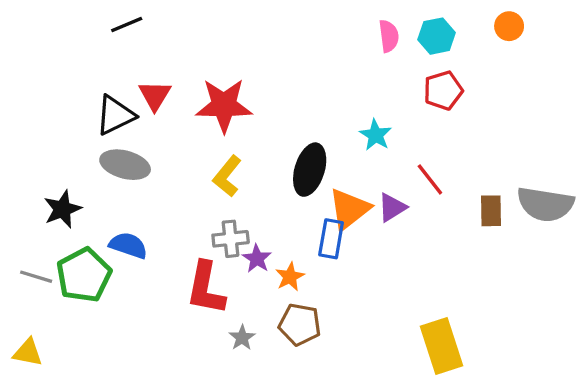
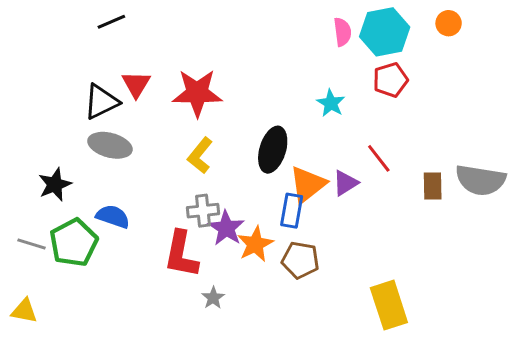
cyan hexagon: (437, 36) -> (385, 32), size x1.5
cyan star: (376, 135) -> (331, 103), moved
purple star: (257, 259) -> (226, 228), size x1.4
orange star: (290, 277) -> (255, 244), size x1.4
brown pentagon: (300, 325) -> (300, 260), moved

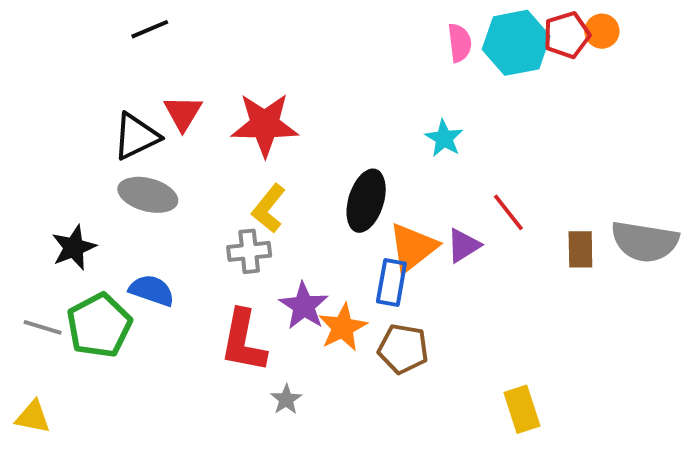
red pentagon: (390, 80) -> (567, 35), moved
gray cross: (203, 211) -> (249, 251), moved
yellow rectangle: (389, 305) -> (522, 409), size x0.7

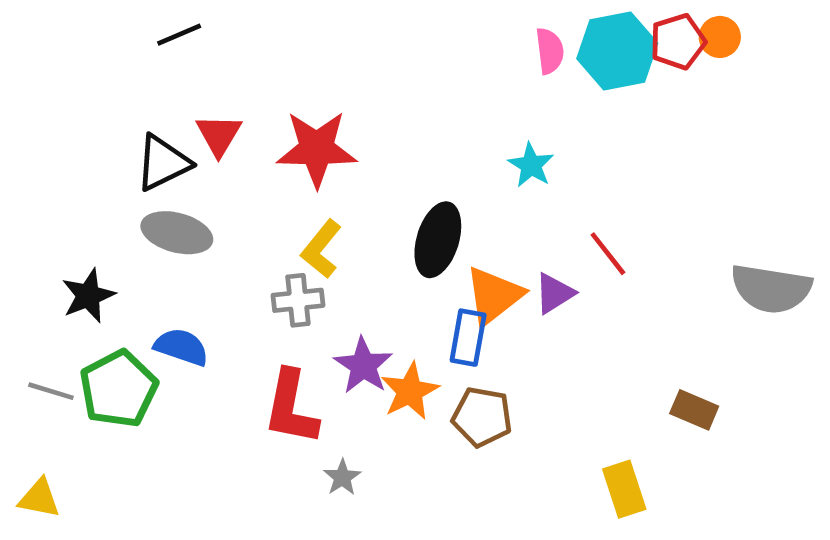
brown rectangle: (580, 249) -> (694, 410), moved, turned -66

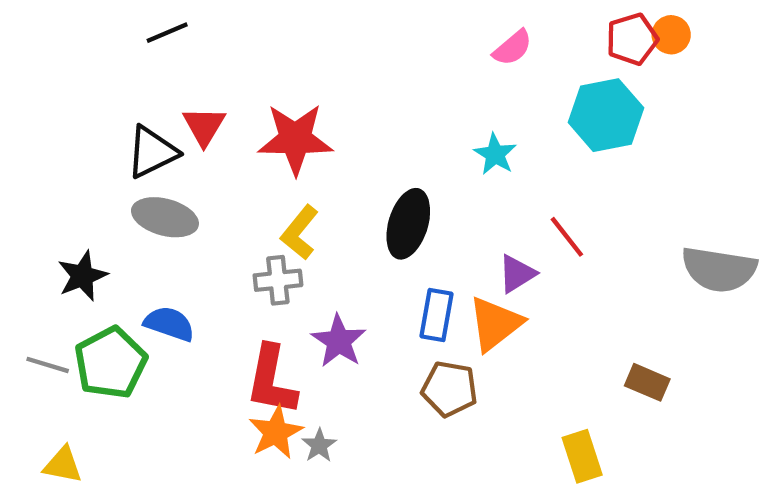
pink semicircle: (550, 51) -> (513, 48), turned 57
cyan hexagon: (617, 51) -> (606, 115), moved
orange triangle: (494, 296) -> (495, 324), moved
orange star: (410, 391) -> (276, 432), moved
yellow triangle: (39, 498) -> (63, 465), moved

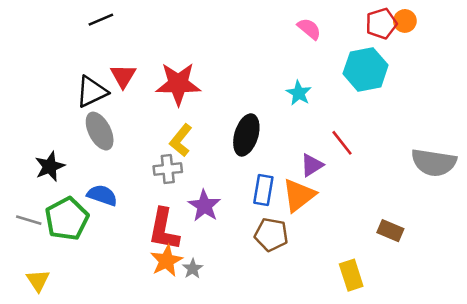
pink semicircle: (513, 48) -> (309, 29), turned -100
gray ellipse: (165, 217) -> (100, 131), turned 48
yellow triangle: (63, 465) -> (38, 280), turned 45

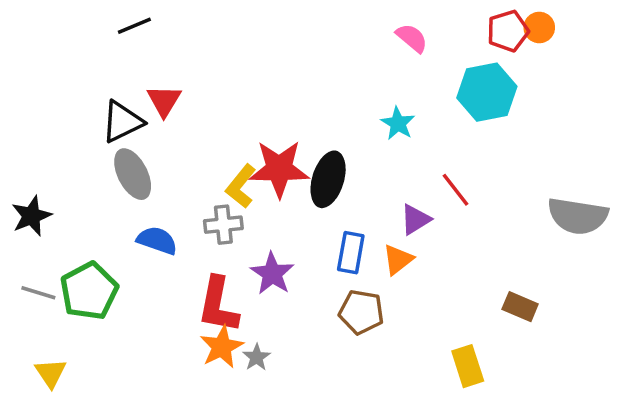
red star: (178, 84) -> (279, 169), moved
black star: (50, 166) -> (31, 216), moved
blue semicircle: (102, 195) -> (157, 240), moved
orange triangle: (299, 195) -> (398, 260), size x0.7

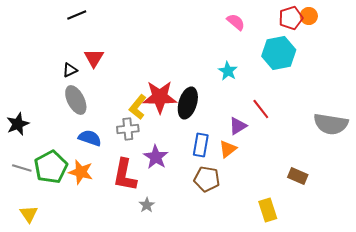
black triangle: (122, 122) -> (70, 70), size x0.6
orange star: (222, 347) -> (81, 172), moved, turned -30

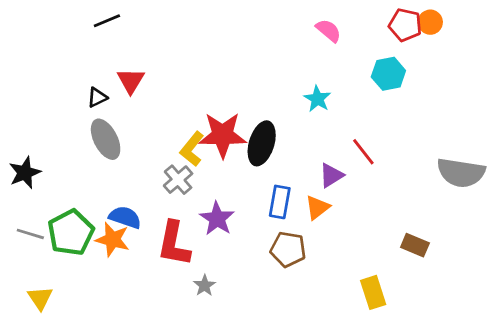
red pentagon: (291, 18) -> (405, 25), turned 30
cyan hexagon: (279, 53) -> (388, 74), size x0.7
gray cross: (128, 129) -> (178, 180), turned -35
blue semicircle: (90, 138) -> (125, 217), moved

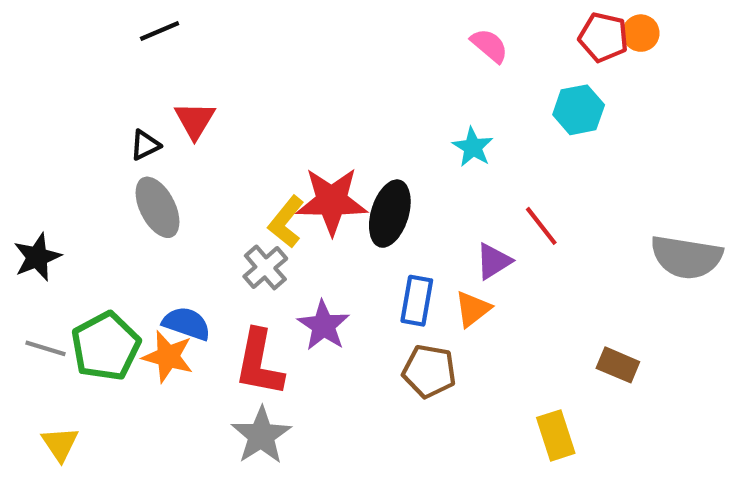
gray star: (205, 286) -> (261, 435), moved, size x1.8

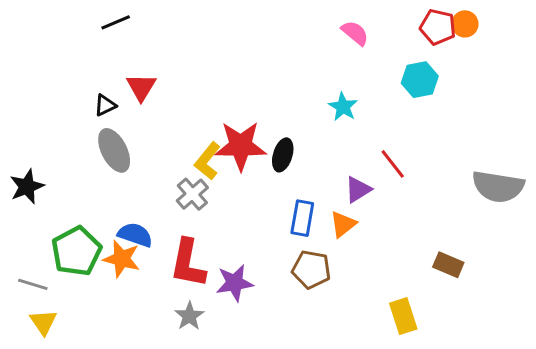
black ellipse: (390, 214) -> (283, 155), size x0.7
purple star: (323, 326) -> (235, 283), moved, turned 30
gray line: (45, 348) -> (33, 284), moved
gray star: (261, 435) -> (189, 316), size x0.7

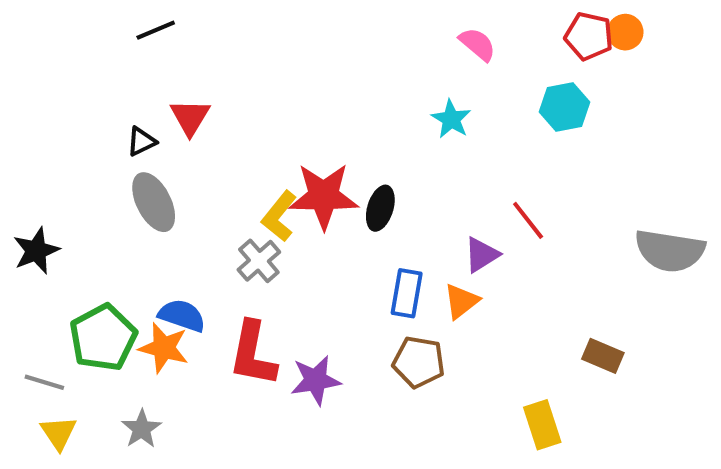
cyan star: (343, 107) -> (451, 119), moved
gray star: (189, 316) -> (141, 429), moved

